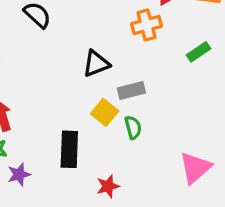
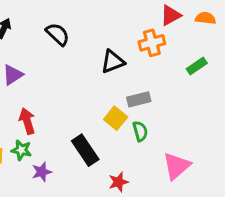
black triangle: (96, 64) -> (113, 62), moved
black rectangle: (69, 149) -> (85, 150), turned -36
pink triangle: (195, 168) -> (176, 166), moved

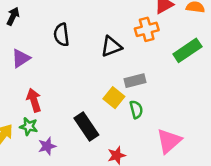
black semicircle: (58, 34) -> (61, 35), moved, turned -140
green rectangle: (197, 66) -> (187, 50), size x1.5

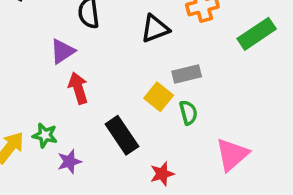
purple triangle: (21, 58) -> (62, 51), moved
red arrow: (34, 100) -> (78, 88), moved

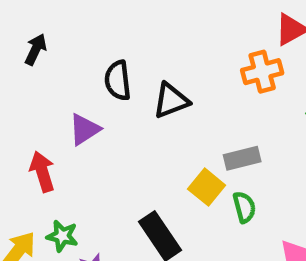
black triangle: (155, 29) -> (171, 100), moved
red arrow: (78, 88) -> (42, 172), moved

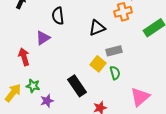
black triangle: (171, 100) -> (97, 28), moved

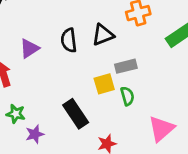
black semicircle: (58, 16) -> (69, 40), moved
yellow square: (98, 64) -> (104, 84), turned 35

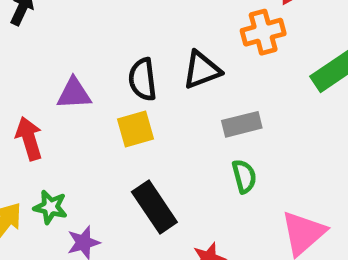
purple triangle: (29, 48) -> (74, 94), turned 30
yellow square: (104, 84) -> (135, 129), moved

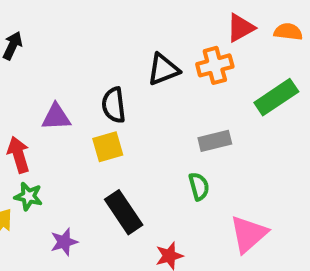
black triangle: (202, 70) -> (163, 69), moved
gray rectangle: (242, 124) -> (215, 141), moved
green star: (50, 207) -> (28, 196), moved

